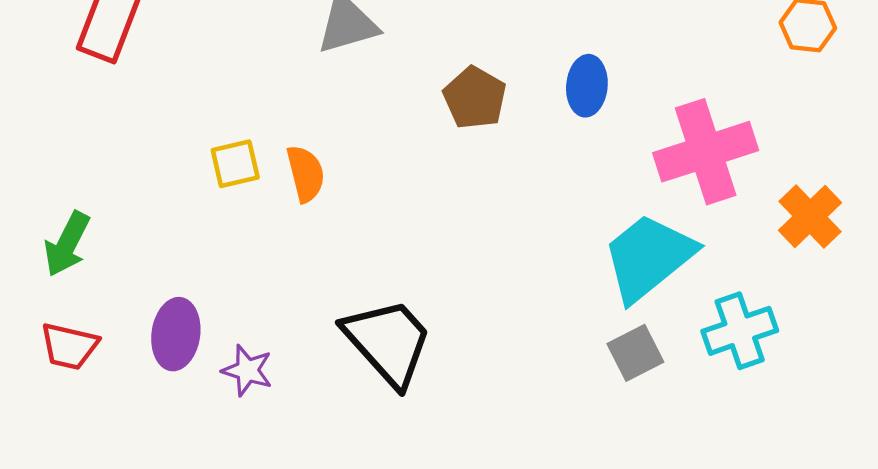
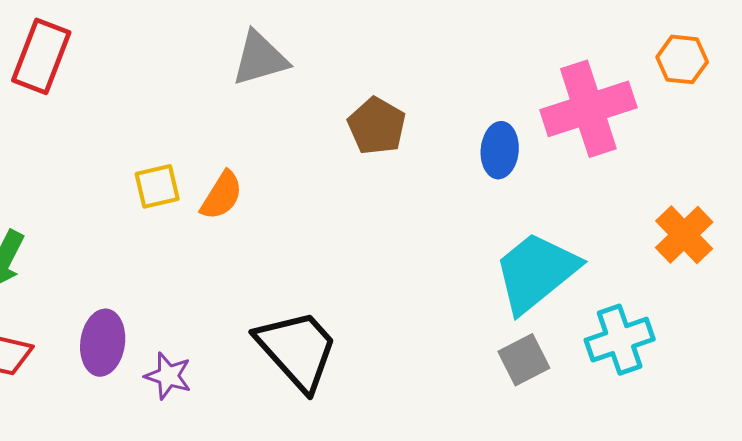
blue ellipse: (587, 86) -> (500, 150), moved
pink cross: (706, 152) -> (588, 109), moved
orange semicircle: (306, 174) -> (222, 195), turned 46

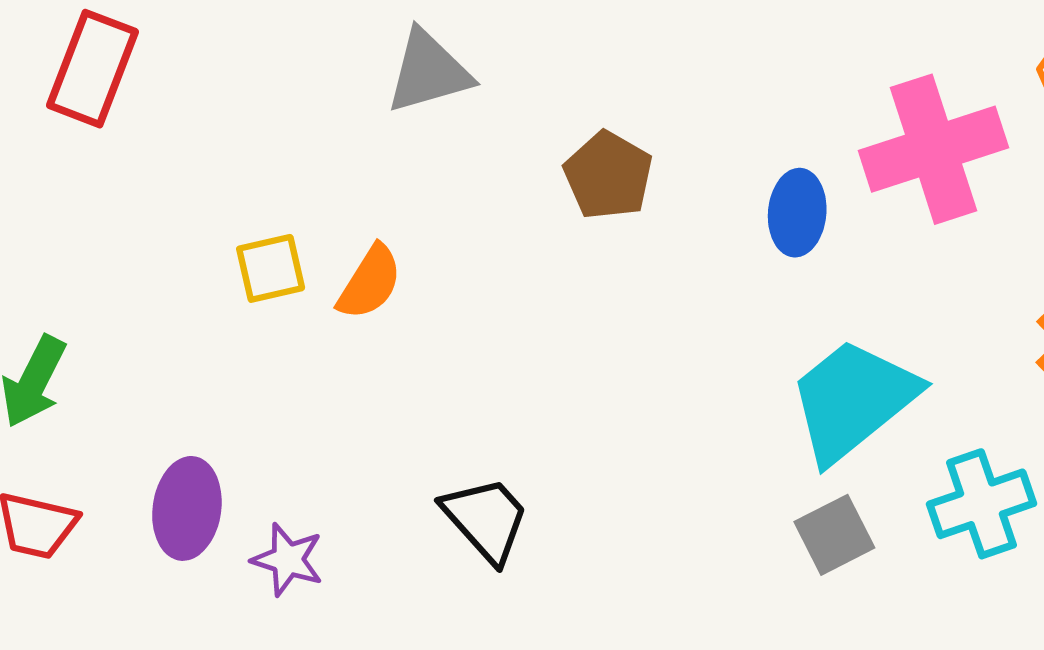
black trapezoid: (297, 350) -> (486, 519), size x0.7

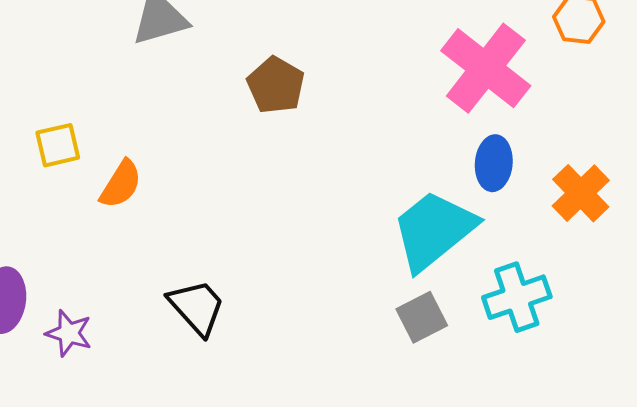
pink cross: (933, 149) -> (486, 68), turned -34
blue ellipse: (797, 213) -> (494, 163), moved
orange semicircle: (370, 282) -> (121, 184), moved

